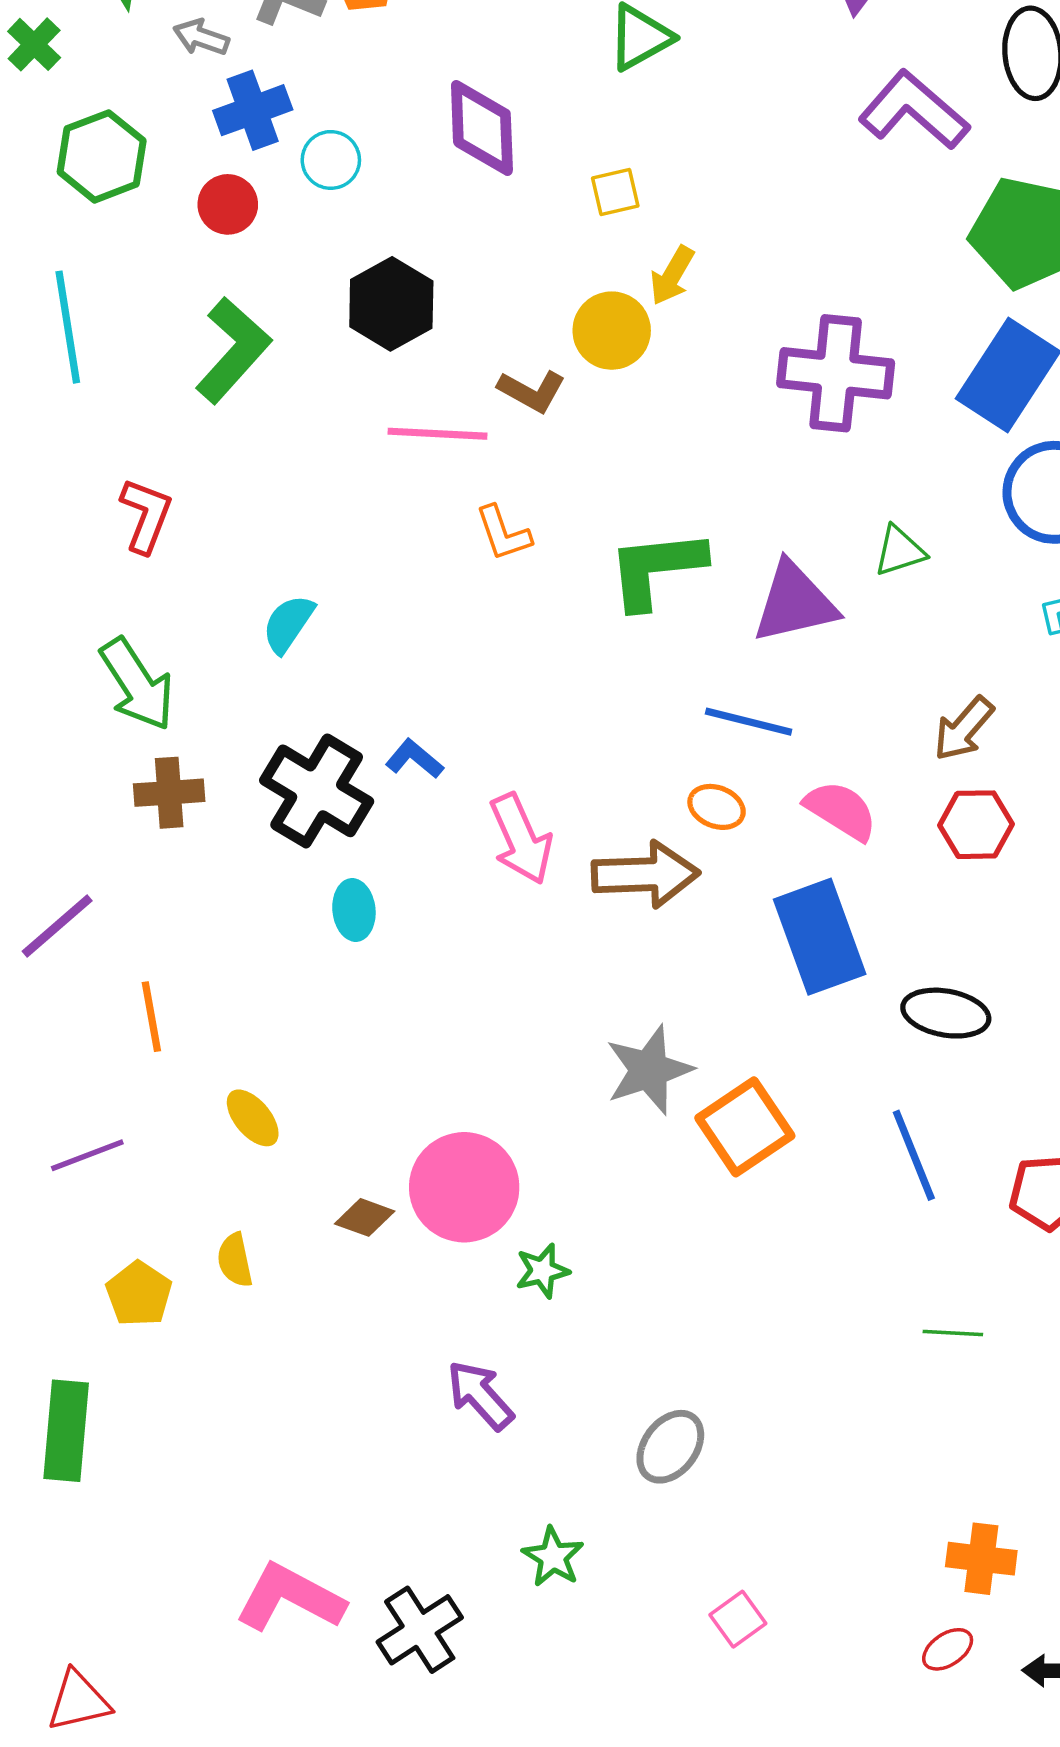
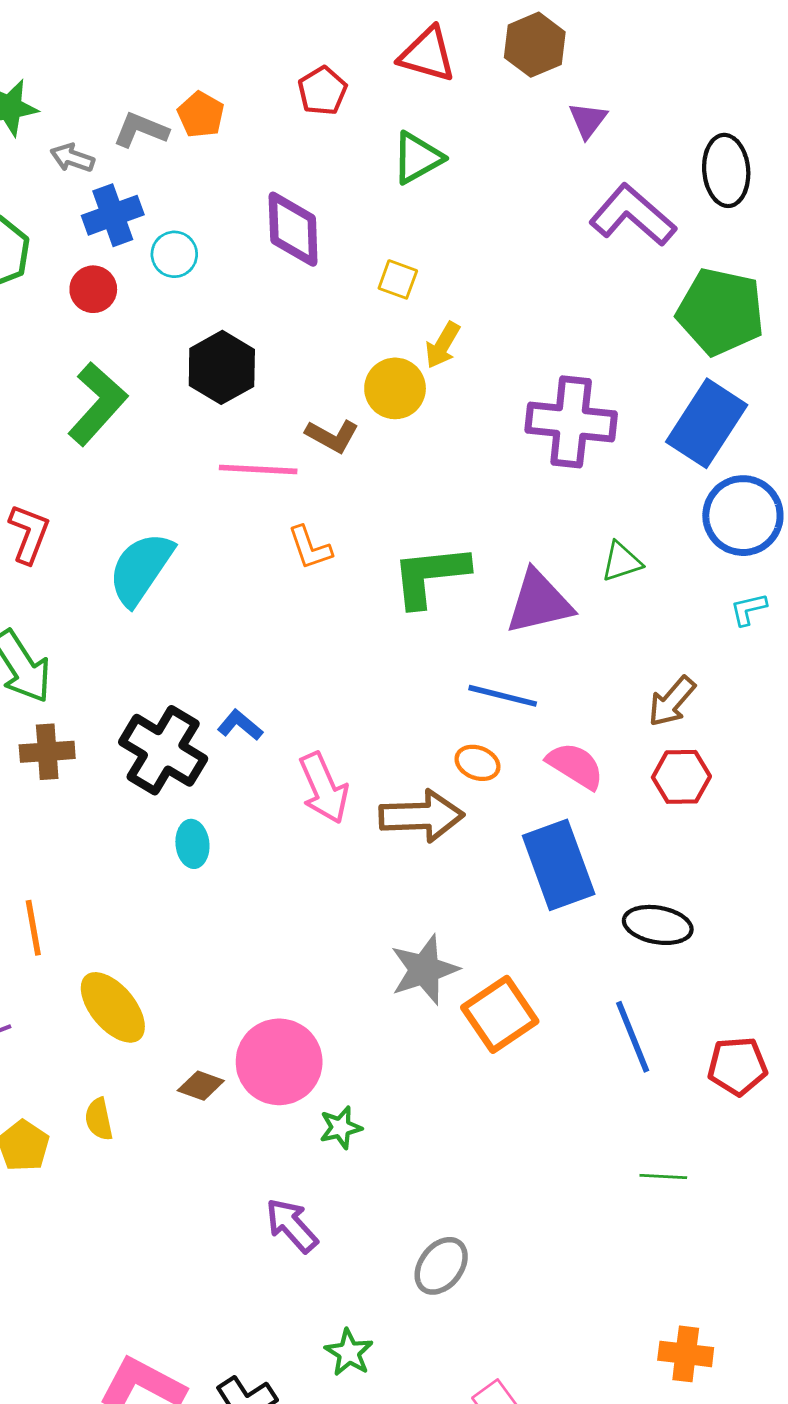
yellow square: (615, 192) -> (398, 279), turned 33
cyan semicircle: (288, 624) -> (141, 569), moved, size x1.6
yellow ellipse: (253, 1118) -> (113, 1007), size x1.6

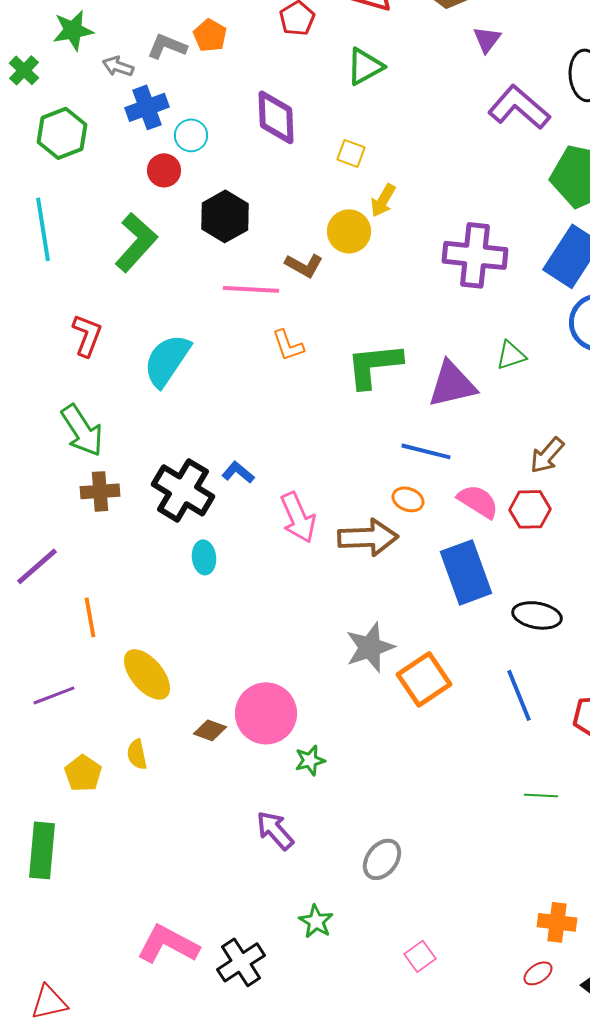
red circle: (93, 289) -> (164, 170), moved
red hexagon: (681, 777) -> (530, 509), moved

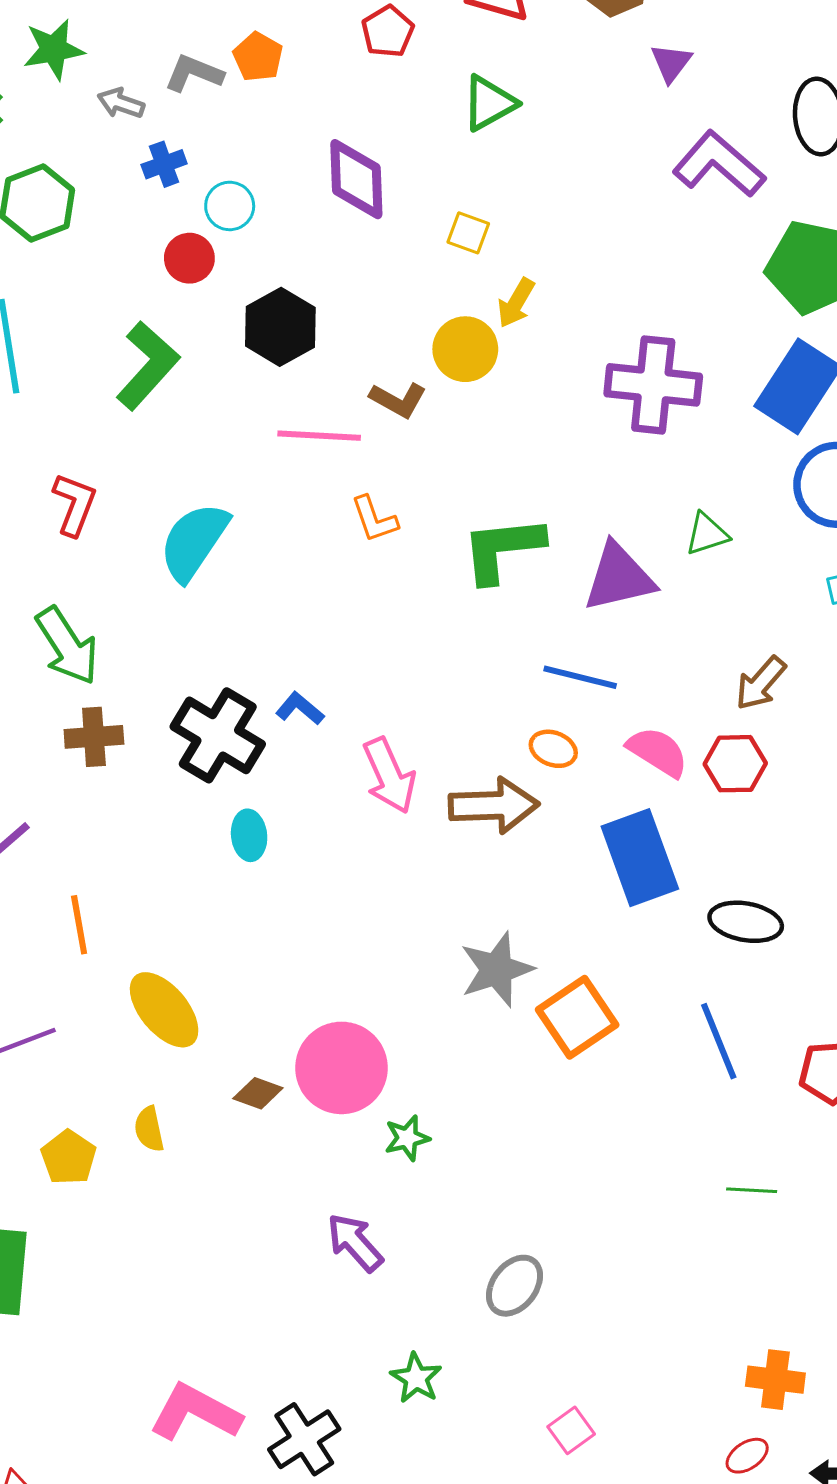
blue cross: (147, 107) -> (164, 164), size x0.7

